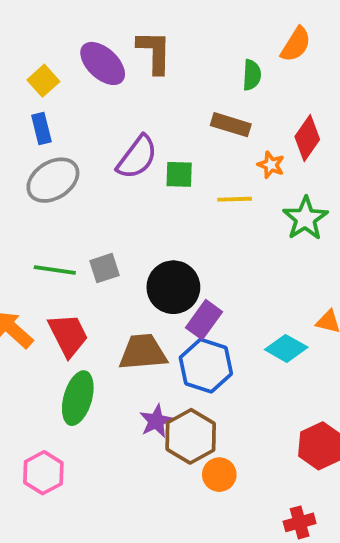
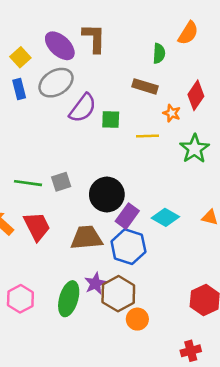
gray ellipse: (53, 180) -> (56, 83), moved
cyan diamond: (286, 348) -> (165, 217), moved
green ellipse: (78, 398) -> (69, 299), moved
pink hexagon: (43, 473) -> (20, 299), moved

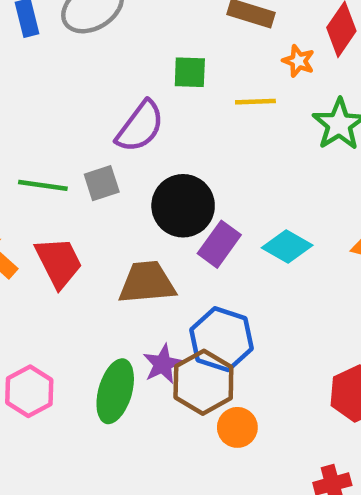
purple semicircle: (83, 108) -> (140, 127), moved
blue hexagon: (128, 247) -> (222, 339), moved

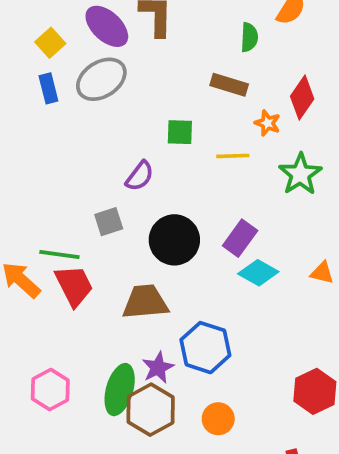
purple semicircle: (140, 127) -> (140, 176), size x0.7
green line: (43, 185) -> (59, 254), moved
purple rectangle: (219, 244) -> (240, 238), moved
brown hexagon: (203, 382) -> (151, 410), moved

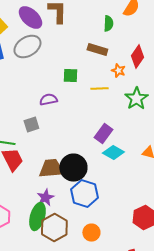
purple semicircle: (140, 176) -> (48, 100), turned -138
black circle: (174, 240) -> (73, 168), moved
purple star: (158, 368) -> (45, 198), moved

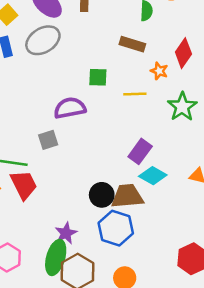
purple semicircle: (48, 100) -> (70, 108), size x1.4
brown trapezoid: (51, 168) -> (127, 196), moved
black circle: (73, 168) -> (102, 195), size x0.7

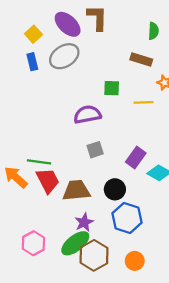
gray square: (48, 140) -> (95, 150), moved
purple rectangle: (140, 151) -> (136, 157), moved
brown trapezoid: (127, 196) -> (76, 190), moved
green ellipse: (56, 257) -> (75, 243), turned 36

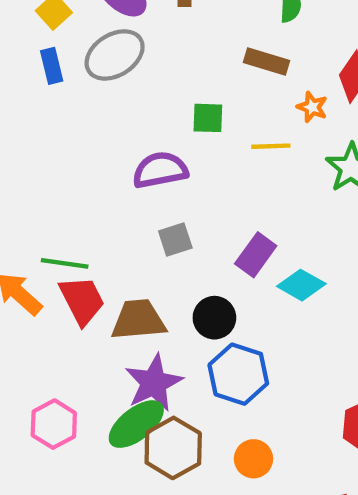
purple star: (84, 222) -> (154, 383), size x1.5

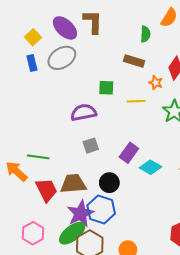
red trapezoid: (82, 300) -> (46, 190), moved
blue hexagon: (238, 374) -> (101, 209), moved

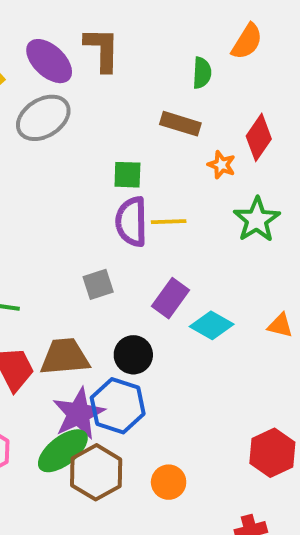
yellow line: (136, 101) -> (169, 222), moved
purple semicircle: (84, 113) -> (131, 222), moved, turned -80

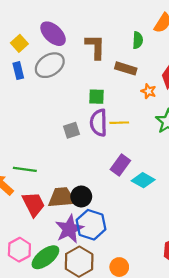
brown L-shape: (102, 49) -> (95, 47), moved
gray square: (98, 284) -> (71, 130), moved
black circle: (133, 355) -> (81, 196), moved
green ellipse: (63, 451) -> (45, 257), moved

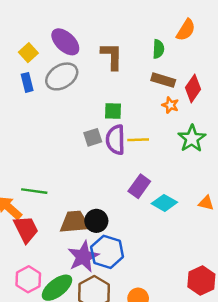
brown rectangle: (126, 68) -> (163, 80), moved
gray square: (71, 130) -> (93, 137), moved
red trapezoid: (33, 204) -> (26, 229), moved

